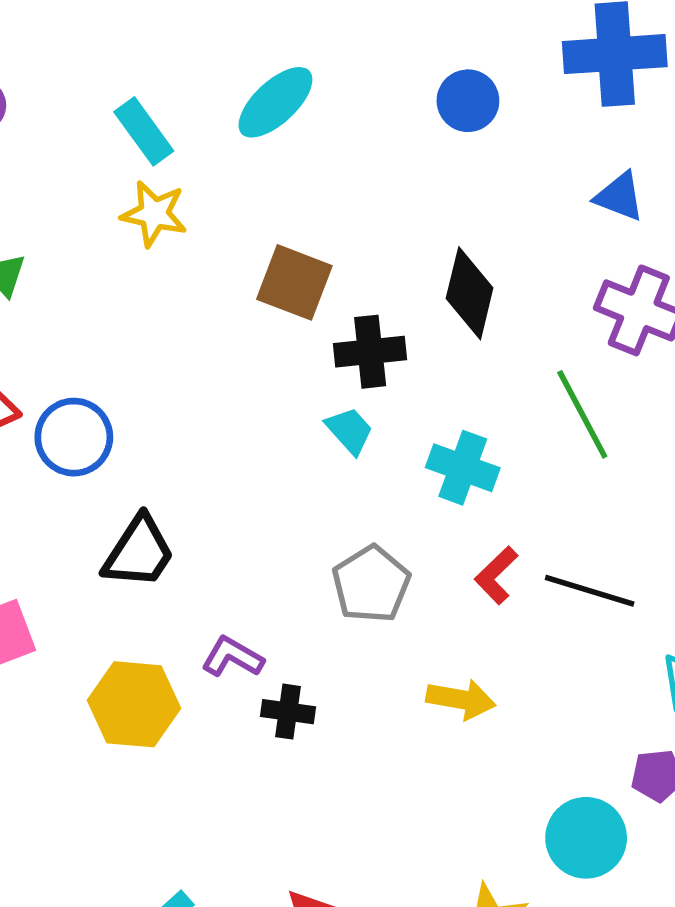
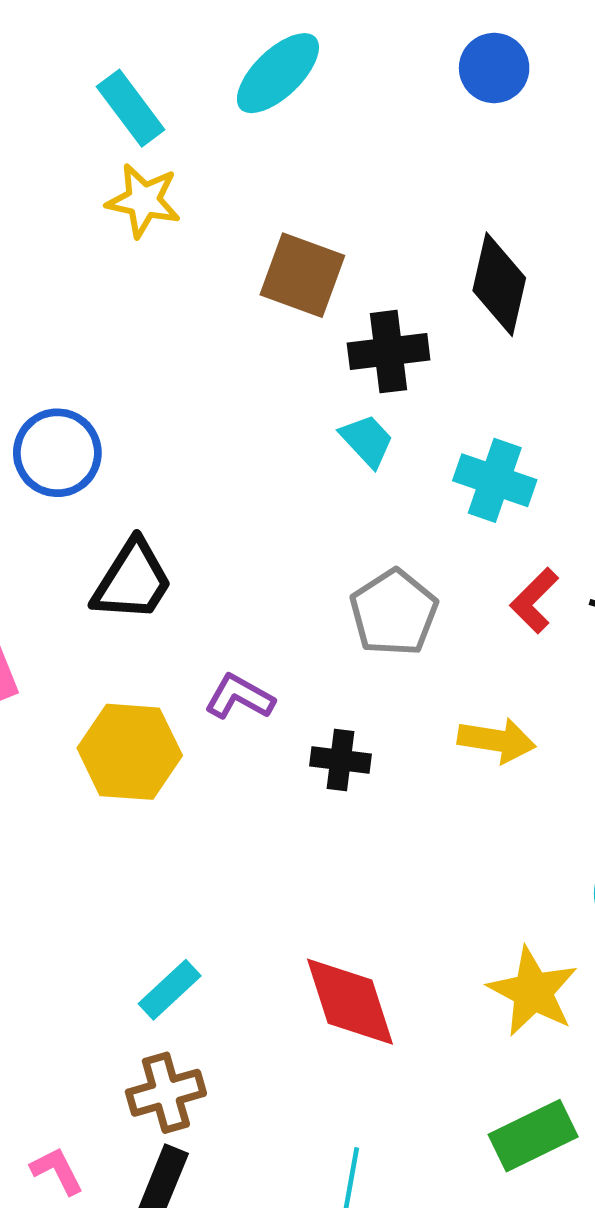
black cross: (288, 712) -> (340, 760), moved

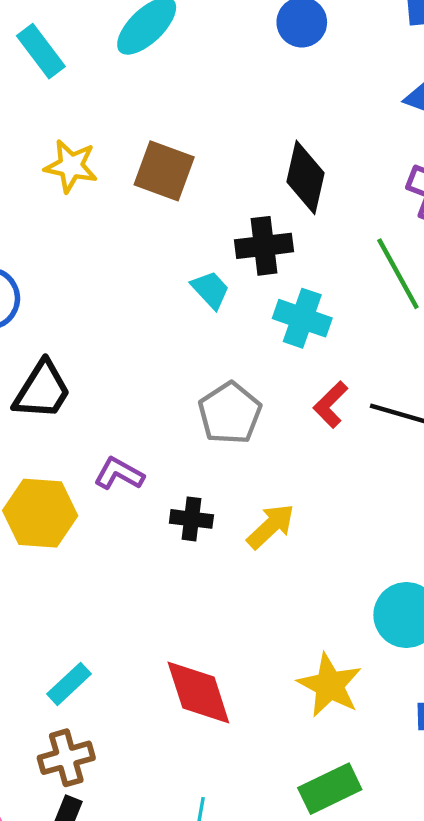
yellow star: (144, 200) -> (71, 166), moved
black cross: (389, 352) -> (264, 246), moved
yellow arrow: (497, 740) -> (271, 526), moved, turned -52

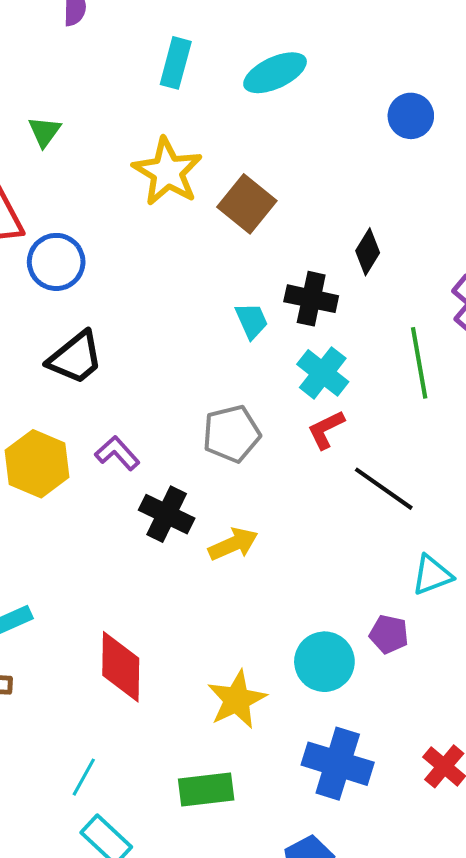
cyan rectangle: (41, 51) -> (176, 63), turned 33
yellow star: (71, 166) -> (167, 172), size x1.4
black diamond: (306, 177) -> (368, 252), size x0.7
red L-shape: (331, 405) -> (326, 430), moved
black cross: (191, 519) -> (167, 514), size x1.4

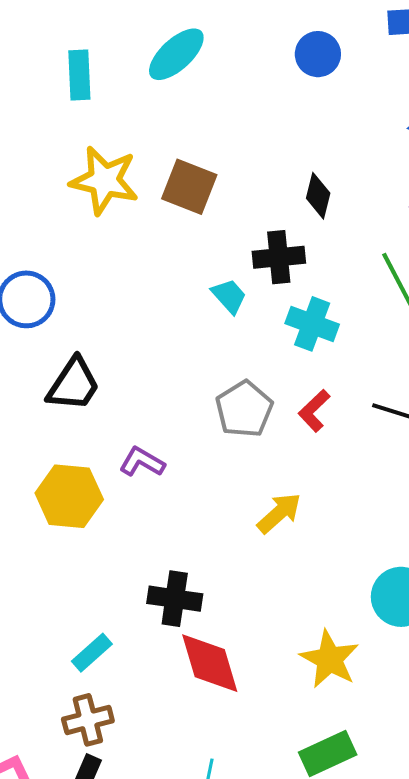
red L-shape: (326, 430) -> (314, 411), moved
black cross: (167, 514) -> (175, 599), moved

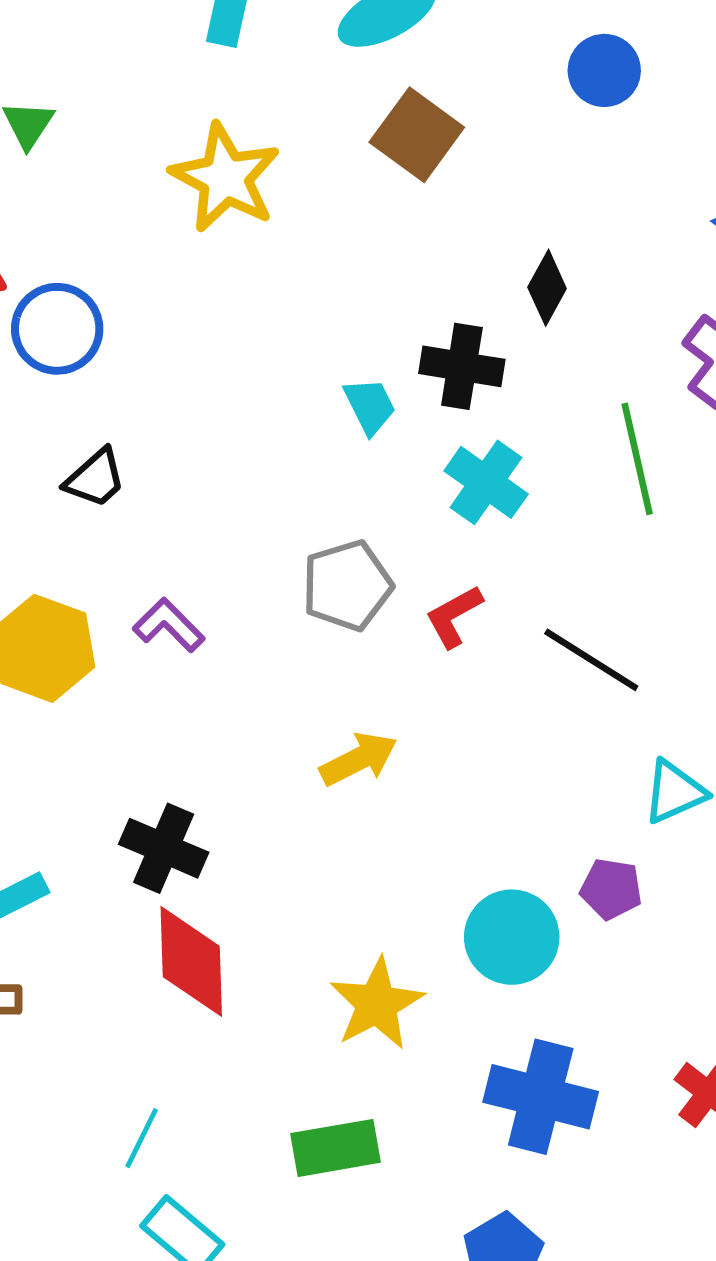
brown square: (189, 187) -> (417, 135), moved
black trapezoid: (74, 384) -> (95, 478), size x0.7

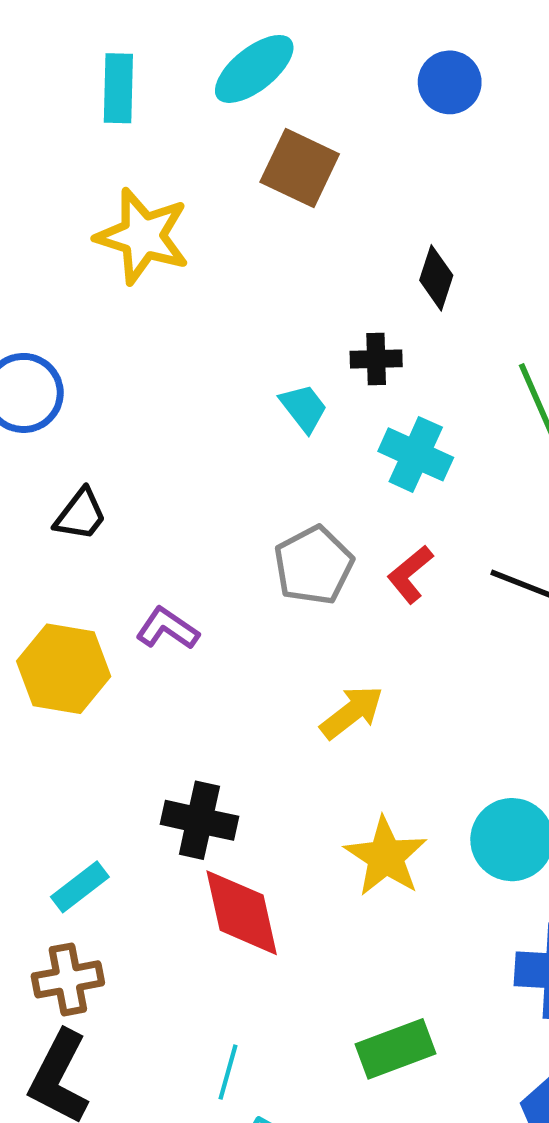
black cross: (462, 366) -> (376, 359), size x0.7
yellow star: (377, 1004) -> (386, 857), moved

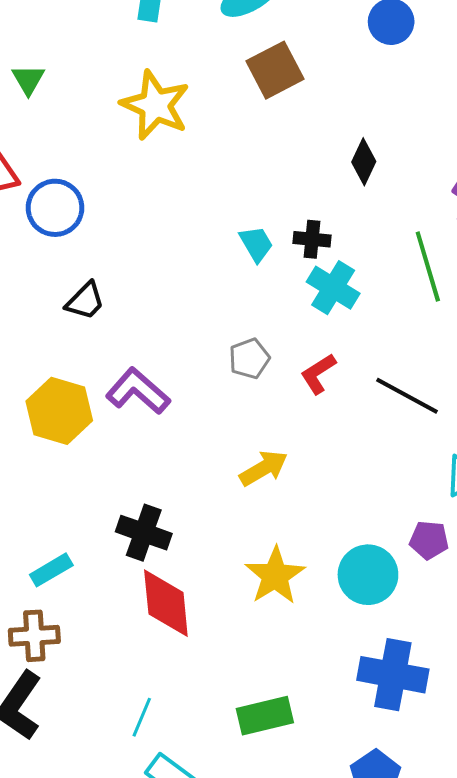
brown square: (300, 168) -> (275, 70), turned 30
black cross: (376, 359) -> (312, 239), moved
gray pentagon: (314, 565) -> (249, 359), size x0.7
purple L-shape: (167, 629) -> (138, 391), size x1.4

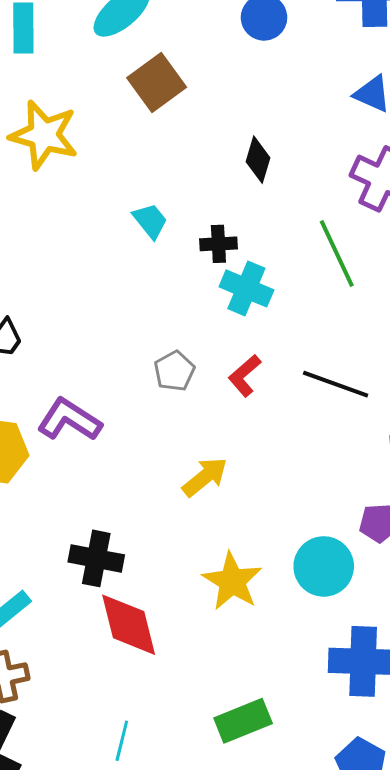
cyan trapezoid: (256, 244) -> (150, 221), moved

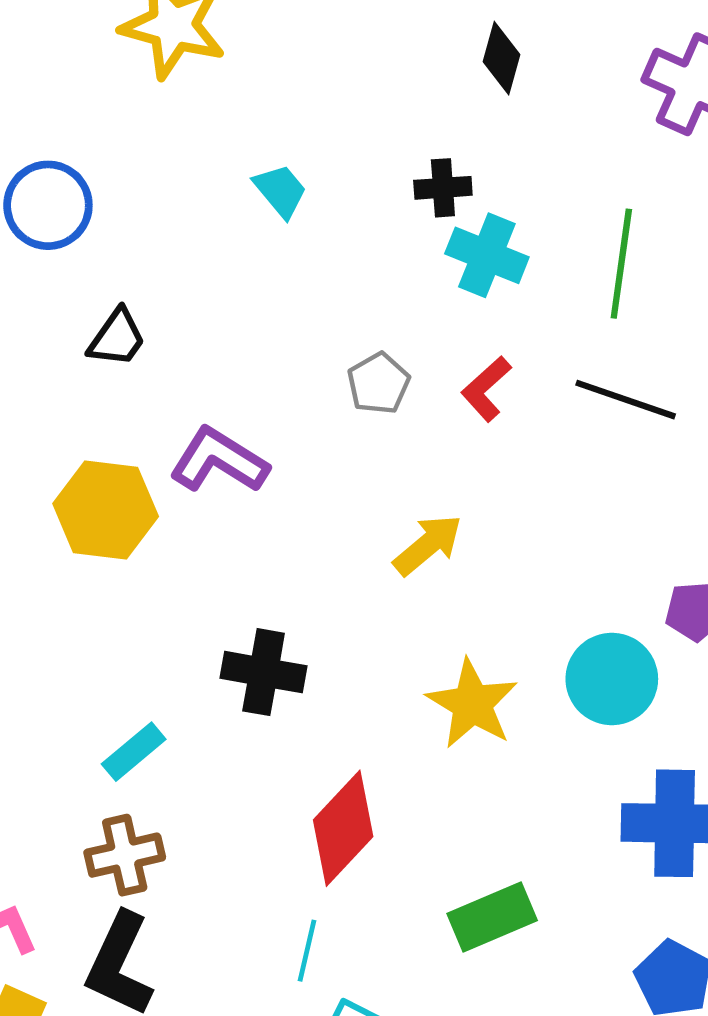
cyan trapezoid: (150, 221) -> (280, 191), moved
green line: (337, 253) -> (621, 264), moved, turned 34
red diamond: (129, 625) -> (343, 828), moved, turned 58

